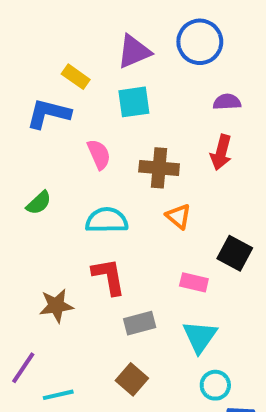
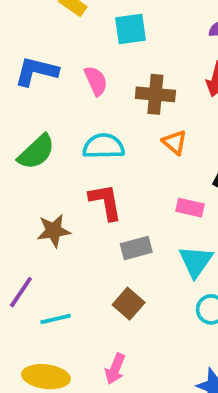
blue L-shape: (48, 114) -> (36, 71), moved
green semicircle: (39, 203) -> (36, 152), moved, size x1.5

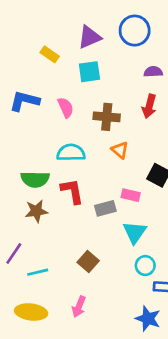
green semicircle: (36, 152) -> (35, 179), moved, turned 44
gray rectangle: (136, 248) -> (105, 208), moved

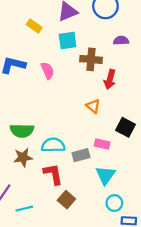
red arrow: (149, 106) -> (110, 79), moved
brown cross: (107, 117) -> (91, 59), moved
cyan semicircle: (71, 153) -> (53, 145), moved
red L-shape: (72, 191) -> (53, 174), moved

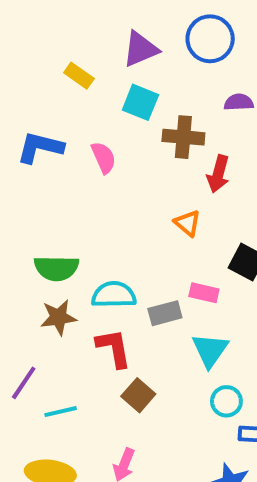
cyan square: (68, 40) -> (140, 102), turned 30

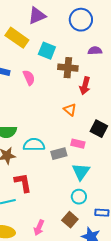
purple triangle: (140, 49) -> (37, 16), moved
yellow rectangle: (79, 76) -> (17, 38), size x1.6
red L-shape: (114, 348) -> (23, 183), moved
brown square: (138, 395) -> (70, 220), moved
cyan circle: (226, 401) -> (79, 197), moved

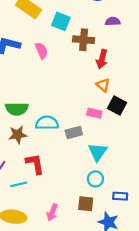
orange triangle: (70, 110) -> (103, 85), moved
pink rectangle: (78, 144) -> (94, 113), moved
brown square: (70, 220) -> (86, 204), turned -35

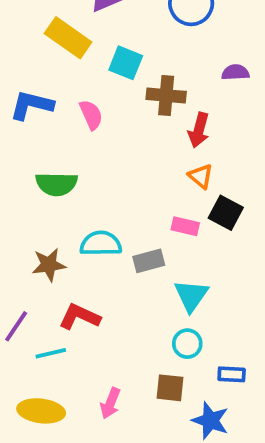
purple semicircle: (113, 21) -> (235, 72), moved
green semicircle: (17, 109) -> (56, 184), moved
red L-shape: (35, 164) -> (80, 317), turned -55

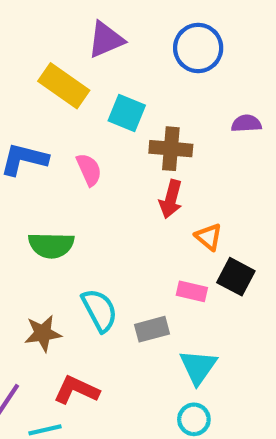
red arrow: (199, 130) -> (171, 199), moved
cyan semicircle: (101, 244) -> (99, 310), turned 63

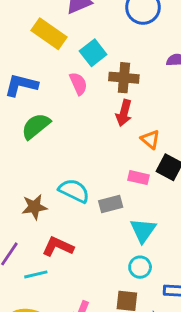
cyan square: (127, 113) -> (93, 53), turned 30
pink semicircle: (89, 170) -> (78, 84), moved
green semicircle: (51, 245) -> (36, 126), moved, turned 140
cyan semicircle: (99, 310) -> (74, 191), turned -36

